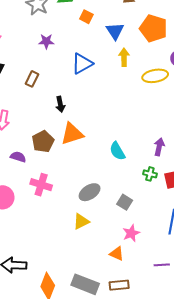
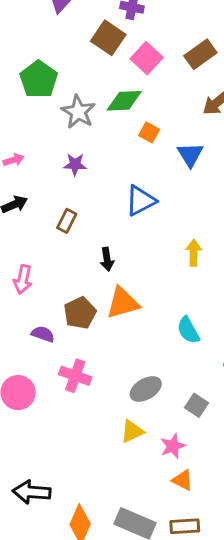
purple star: (46, 41) -> (75, 164), moved
yellow arrow: (124, 57) -> (194, 253), moved
pink star: (131, 233) -> (173, 446), moved

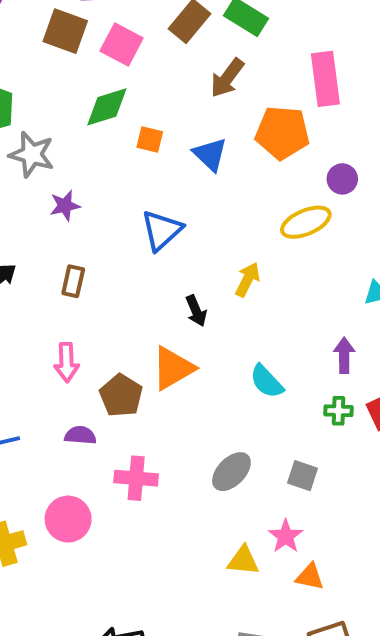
gray star: (78, 112) -> (32, 154), moved
yellow arrow: (194, 253) -> (248, 280), turned 40
black arrow: (107, 259) -> (196, 311), moved
pink arrow: (23, 279) -> (66, 362), moved
yellow triangle: (132, 431) -> (243, 561), moved, turned 45

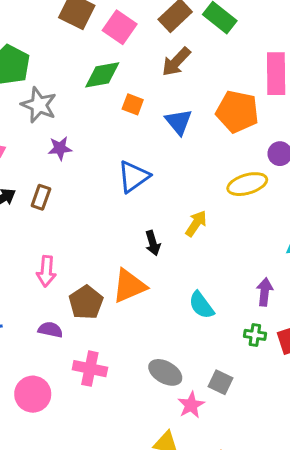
brown arrow: (227, 78) -> (176, 62), moved
brown rectangle: (73, 281) -> (41, 197), moved
gray ellipse: (231, 472) -> (165, 372), turned 68
pink star: (286, 536) -> (191, 405), moved

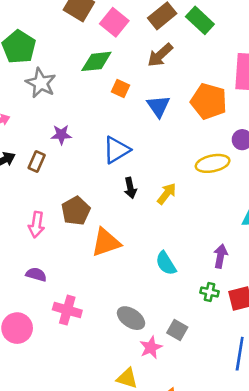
purple star: (60, 148) -> (61, 135), moved
black arrow: (153, 243) -> (130, 188), moved
brown pentagon: (86, 302) -> (76, 211), moved

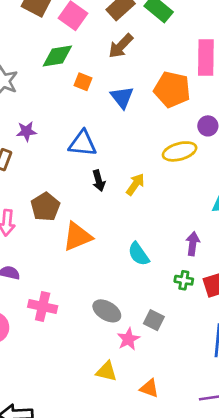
blue triangle: (116, 150) -> (83, 143), turned 40

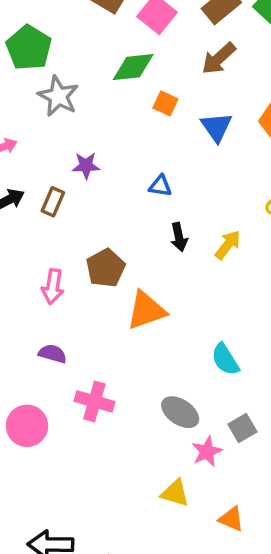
blue triangle: (83, 143) -> (160, 186), size x0.6
cyan semicircle: (139, 254) -> (225, 359), moved
gray square: (154, 320) -> (242, 428), turned 30

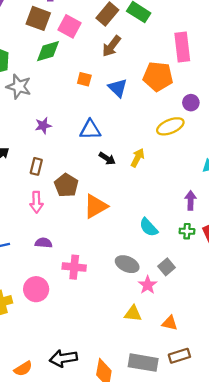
green diamond: (133, 67) -> (48, 51), moved
blue triangle: (160, 186) -> (90, 130), size x1.5
brown rectangle: (53, 202) -> (36, 166), moved
black arrow: (179, 237) -> (107, 158), turned -35

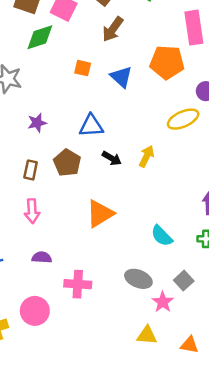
brown pentagon: (66, 185) -> (67, 163), moved

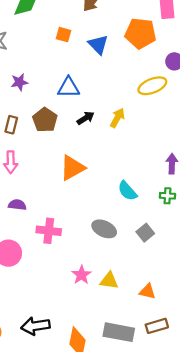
black arrow: (112, 158) -> (86, 118), turned -66
pink star: (163, 302) -> (82, 275), moved

